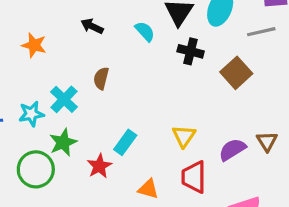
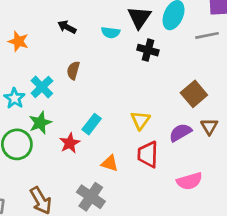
cyan semicircle: (145, 31) -> (111, 33), turned 138
brown square: (236, 73) -> (194, 94), moved
cyan star: (31, 114) -> (14, 98), turned -30

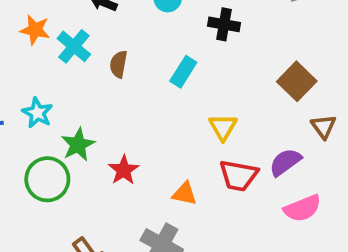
cyan cross: (42, 87) -> (74, 46), moved
cyan rectangle: (92, 124) -> (183, 72), moved
purple semicircle: (180, 132) -> (285, 162), moved
red trapezoid: (148, 154) -> (238, 175), turned -76

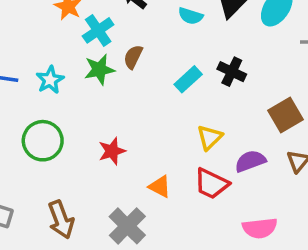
black cross: (224, 24) -> (232, 72), moved
green star: (78, 145) -> (99, 70), moved
purple semicircle: (285, 162) -> (250, 161), moved

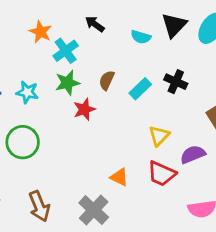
brown semicircle: (133, 57) -> (107, 80), moved
cyan star: (50, 80) -> (27, 92), turned -30
red star: (112, 151) -> (84, 109), moved

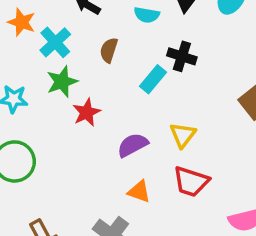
brown semicircle: (107, 80) -> (109, 50), moved
black cross: (176, 82) -> (182, 56), moved
purple semicircle: (193, 154) -> (133, 145), moved

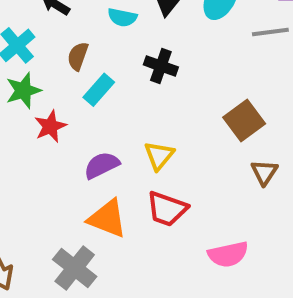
cyan rectangle: (153, 79) -> (99, 90), moved
orange triangle: (139, 192) -> (107, 218), size x1.5

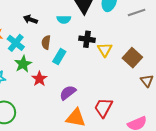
yellow triangle: (159, 156) -> (105, 50), moved
red trapezoid: (167, 209) -> (103, 108), turned 110

